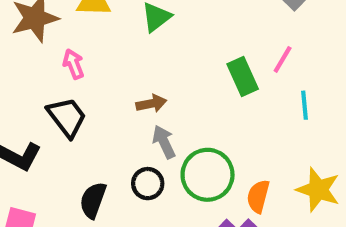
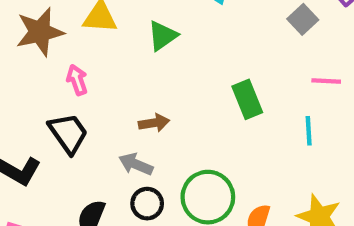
pink line: (283, 59) -> (326, 81), moved, turned 60
gray arrow: (164, 142) -> (136, 164), moved, turned -44

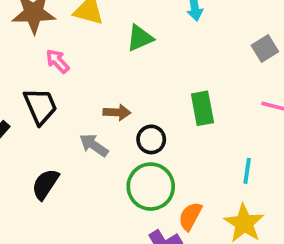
pink arrow: (77, 80) -> (58, 61), turned -35
cyan line: (309, 131) -> (247, 171), moved
black circle: (147, 204) -> (151, 139), moved

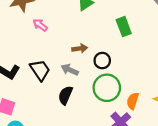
black trapezoid: (40, 106) -> (40, 70), moved
green rectangle: (202, 108) -> (124, 27), moved
black semicircle: (45, 184) -> (65, 95), moved

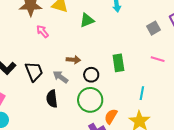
green rectangle: (124, 27) -> (118, 63), moved
black semicircle: (65, 95) -> (52, 99), turned -42

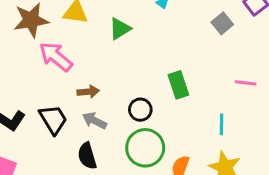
pink arrow: (43, 31) -> (56, 57), size x1.6
pink line: (158, 59) -> (246, 83), moved
brown arrow: (73, 60) -> (88, 92), moved

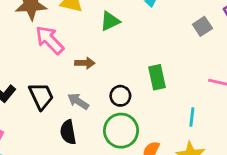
brown arrow: (88, 92) -> (85, 63), moved

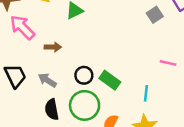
green rectangle: (157, 77) -> (110, 80), moved, turned -42
black semicircle: (68, 132) -> (52, 109), moved

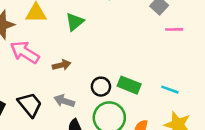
pink line: (168, 63) -> (174, 29), moved
cyan line: (146, 93) -> (170, 90), turned -63

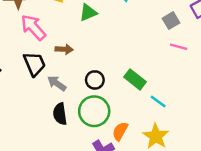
green rectangle: (129, 85) -> (135, 79), moved
black trapezoid: (30, 105) -> (34, 64), moved

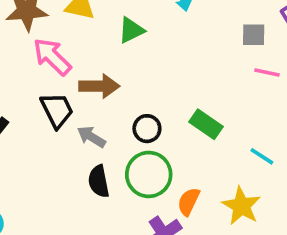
gray square: (171, 21) -> (254, 35), turned 35
brown arrow: (64, 49) -> (99, 86), size x1.5
cyan line: (158, 102) -> (262, 156), moved

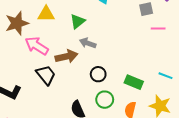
green rectangle: (206, 124) -> (134, 82), moved
gray arrow: (91, 137) -> (88, 43), moved
green circle: (149, 174) -> (105, 100), size x0.7

